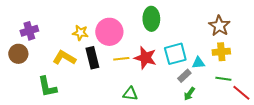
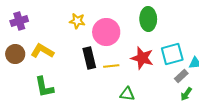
purple cross: (29, 31) -> (19, 21), moved
yellow star: (80, 33) -> (77, 21), moved
yellow L-shape: (64, 58) -> (42, 51), moved
yellow line: (121, 59) -> (111, 66), moved

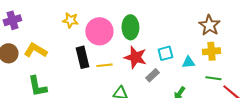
green ellipse: (148, 19) -> (130, 27), moved
cyan square: (172, 54) -> (165, 53), size x0.7
gray rectangle: (181, 76) -> (152, 75), moved

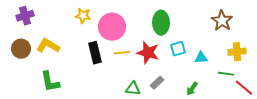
green ellipse: (130, 27) -> (161, 23), moved
yellow cross: (211, 51) -> (237, 52), moved
yellow line: (104, 65) -> (122, 53), moved
gray rectangle: (152, 75) -> (157, 83), moved

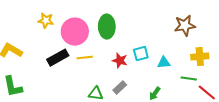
brown star: (222, 21) -> (185, 26), turned 30
green ellipse: (161, 23) -> (107, 27), moved
black rectangle: (95, 53) -> (58, 58), turned 75
red star: (148, 53) -> (120, 61), moved, size x0.7

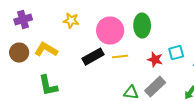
yellow star: (46, 21) -> (71, 21), moved
gray rectangle: (120, 88) -> (155, 87), size x1.5

